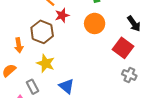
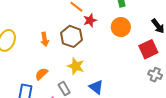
orange arrow: (19, 45) -> (45, 39), moved
red square: (123, 48) -> (148, 49), turned 30

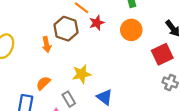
brown hexagon: (72, 36) -> (66, 29), moved
yellow star: (76, 66) -> (82, 74), turned -30

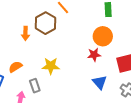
red star: (97, 23) -> (94, 55), moved
blue triangle: (104, 97) -> (100, 82), moved

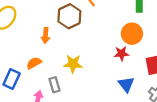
orange arrow: (25, 33) -> (45, 35), moved

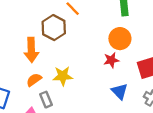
orange arrow: (45, 35) -> (31, 50), size x1.5
orange semicircle: (34, 63) -> (34, 80), moved

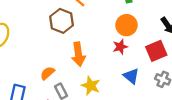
orange arrow: (31, 50) -> (78, 54), moved
yellow star: (63, 76) -> (91, 86), moved, turned 30

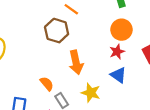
orange semicircle: (47, 73) -> (47, 84), turned 96
blue triangle: (131, 76) -> (118, 75), moved

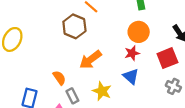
orange arrow: (76, 62) -> (90, 60), turned 60

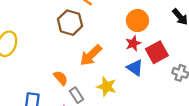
red square: (167, 58) -> (157, 52), moved

